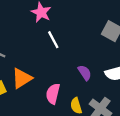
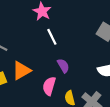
purple semicircle: (85, 73) -> (63, 66), moved

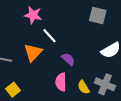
orange triangle: (21, 71) -> (33, 53), moved

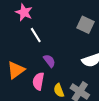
orange triangle: (33, 53) -> (16, 70), moved

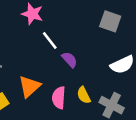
purple semicircle: (49, 61) -> (69, 60), moved
yellow semicircle: (59, 90) -> (84, 95), moved

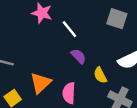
white line: (50, 41) -> (69, 29), moved
yellow semicircle: (84, 95) -> (100, 75), moved

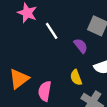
purple semicircle: (78, 56) -> (81, 46), moved

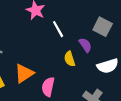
yellow semicircle: (76, 78) -> (70, 59), moved

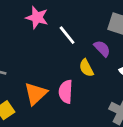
pink semicircle: (48, 87) -> (66, 92), moved

